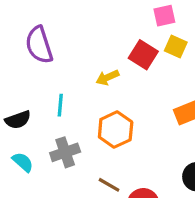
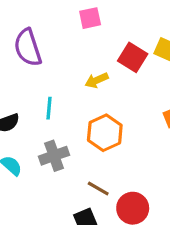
pink square: (164, 16) -> (90, 18), moved

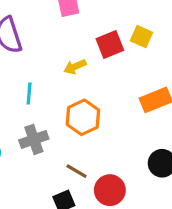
red square: (133, 57) -> (110, 44), turned 36

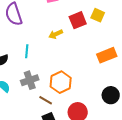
orange hexagon: (83, 117) -> (61, 82), moved
brown line: (77, 171) -> (46, 100), moved

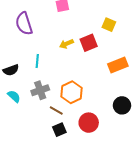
red square: (78, 20) -> (89, 43), moved

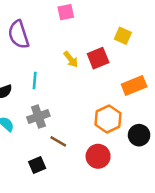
yellow arrow: (66, 44) -> (71, 59), turned -104
orange hexagon: (71, 92) -> (108, 119), moved
black square: (59, 130) -> (37, 165), moved

